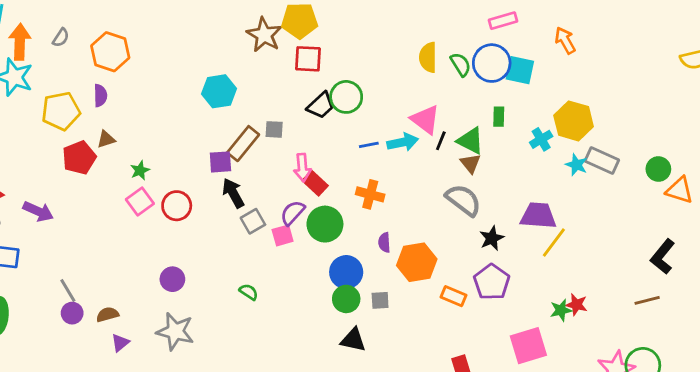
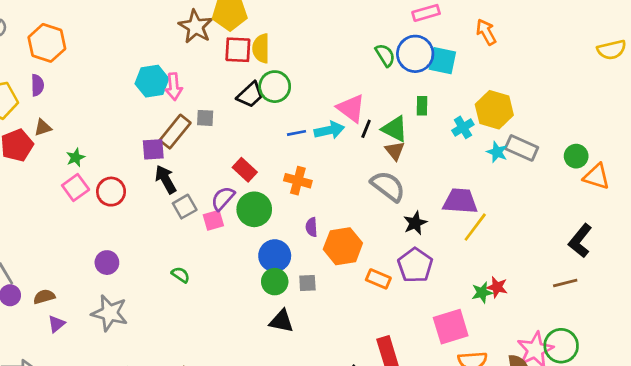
yellow semicircle: (428, 57) -> (261, 48), moved
pink arrow: (302, 168) -> (174, 87), moved

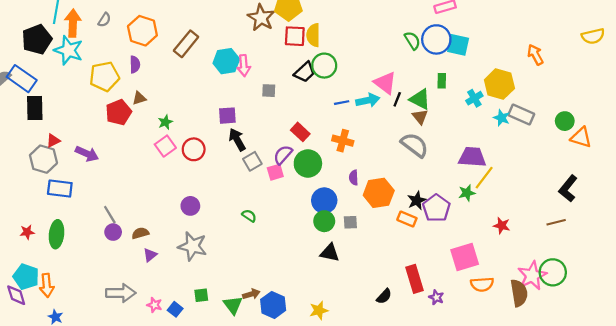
orange arrow: (486, 32) -> (535, 55), moved
brown rectangle: (175, 132) -> (186, 44), moved
black star: (415, 223) -> (417, 200), moved
green star: (482, 293) -> (467, 193), moved

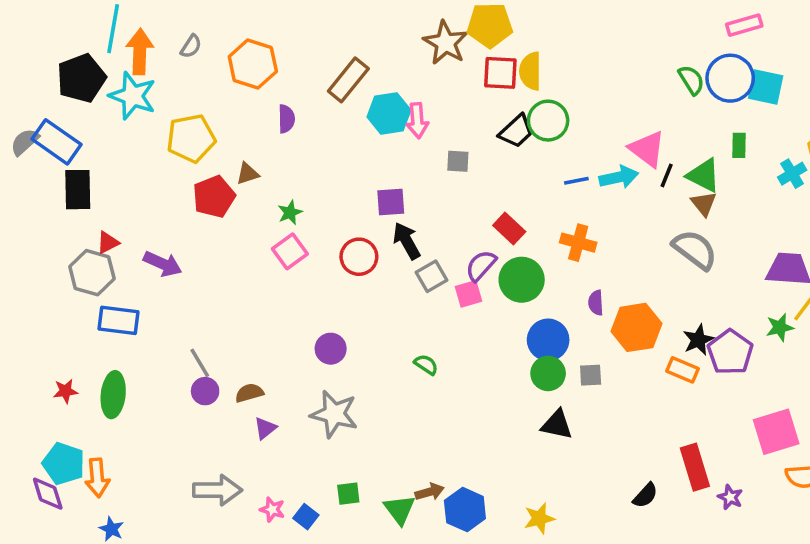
brown rectangle: (186, 44) -> (348, 80), moved
purple semicircle: (135, 64) -> (286, 119), moved
red circle: (194, 149) -> (359, 257), moved

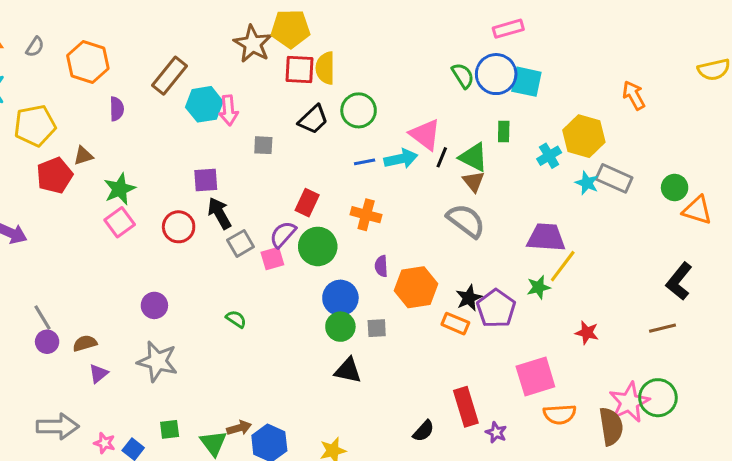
green circle: (548, 121) -> (359, 110), moved
green star: (290, 213) -> (120, 189), size x1.5
red rectangle: (509, 228) -> (307, 203), turned 72

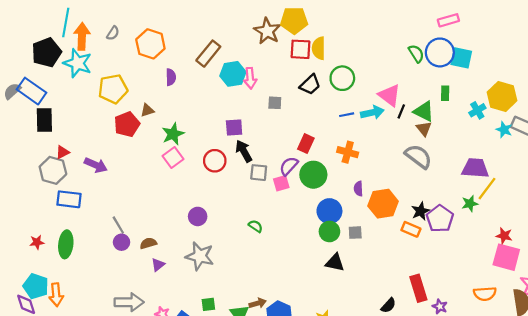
gray square: (241, 243) -> (259, 173), turned 36
pink square: (535, 377) -> (506, 257), moved, turned 32

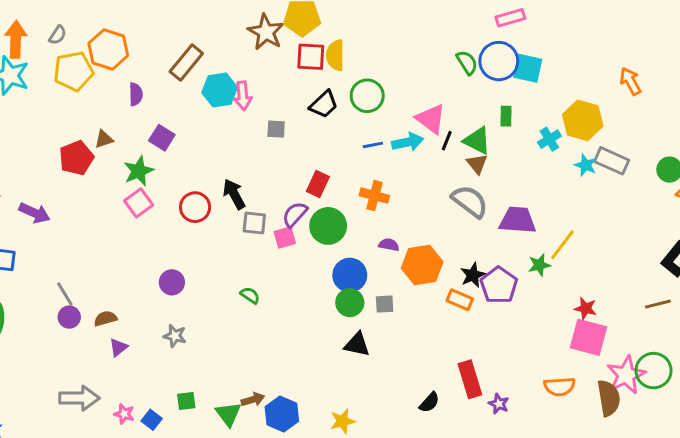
yellow pentagon: (113, 89) -> (74, 71), moved
purple square: (234, 128) -> (162, 138), moved, turned 36
purple trapezoid: (475, 168) -> (518, 220), moved
purple semicircle: (358, 189) -> (389, 245), turned 104
gray star: (200, 256) -> (175, 336), size x0.6

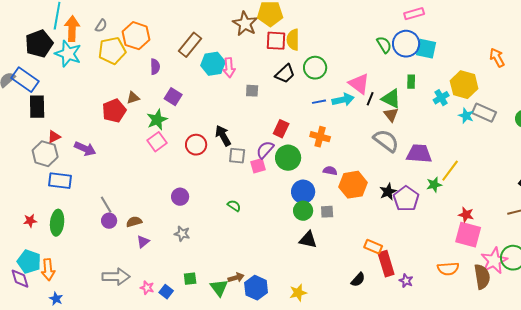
orange rectangle: (460, 300) -> (373, 247), moved

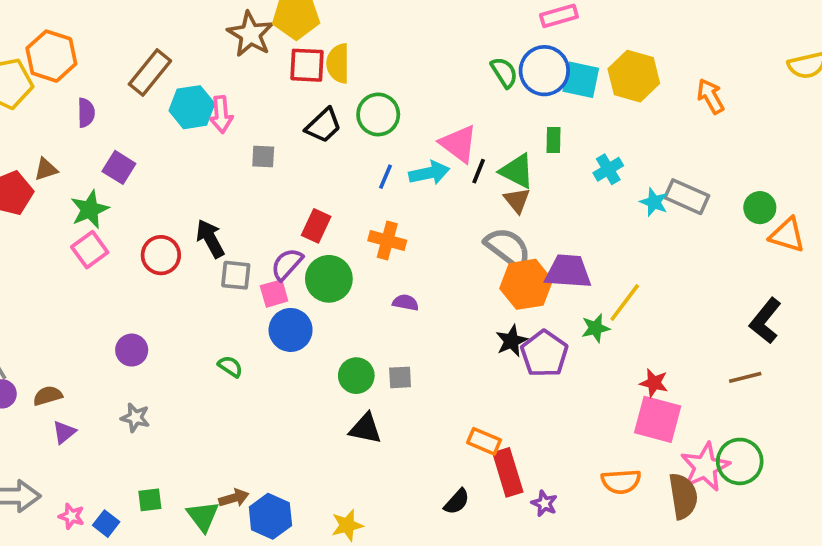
yellow hexagon: (464, 85) -> (634, 76), moved
blue line: (319, 102) -> (385, 177), turned -56
orange hexagon: (353, 185) -> (526, 284), moved
blue circle: (303, 192) -> (291, 330), moved

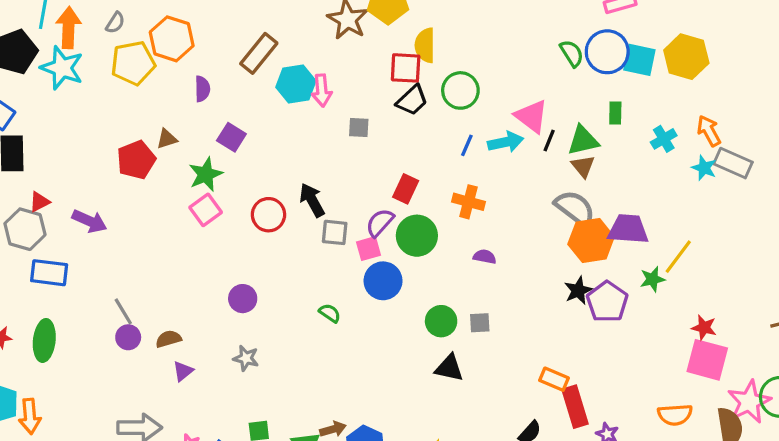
red square: (307, 65) -> (406, 68), moved
orange arrow: (711, 96) -> (709, 131), moved
green triangle: (517, 171) -> (583, 140), turned -40

